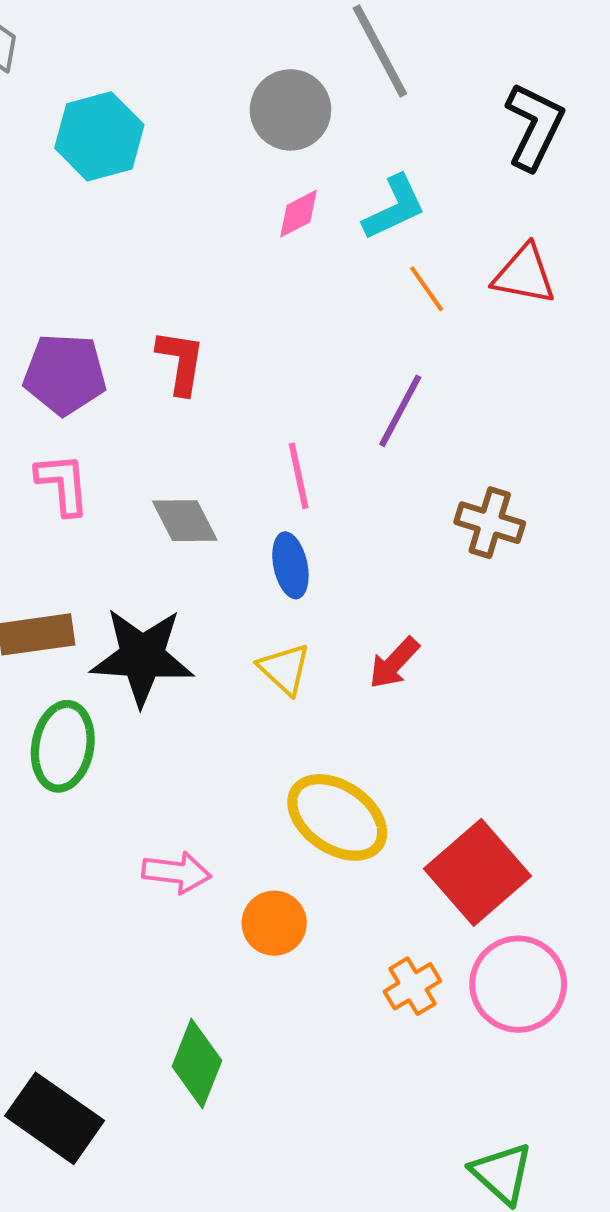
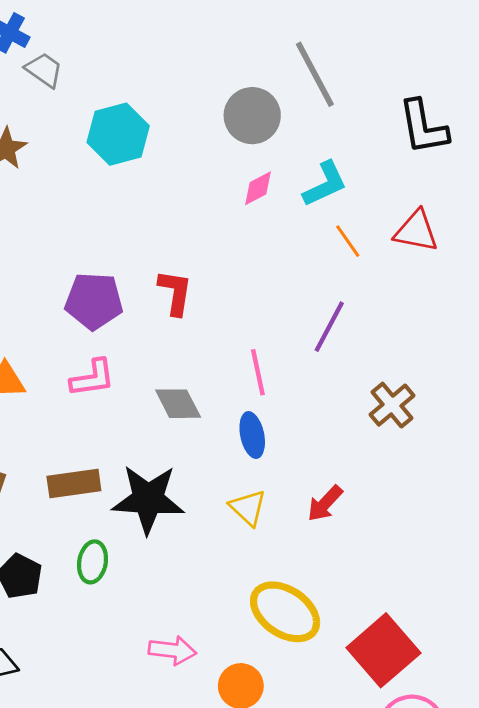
black L-shape: (534, 126) -> (423, 127), turned 144
pink L-shape: (63, 484) -> (93, 378), turned 87
brown cross: (490, 523) -> (392, 405), turned 33
green ellipse: (63, 746) -> (93, 562), size x0.7

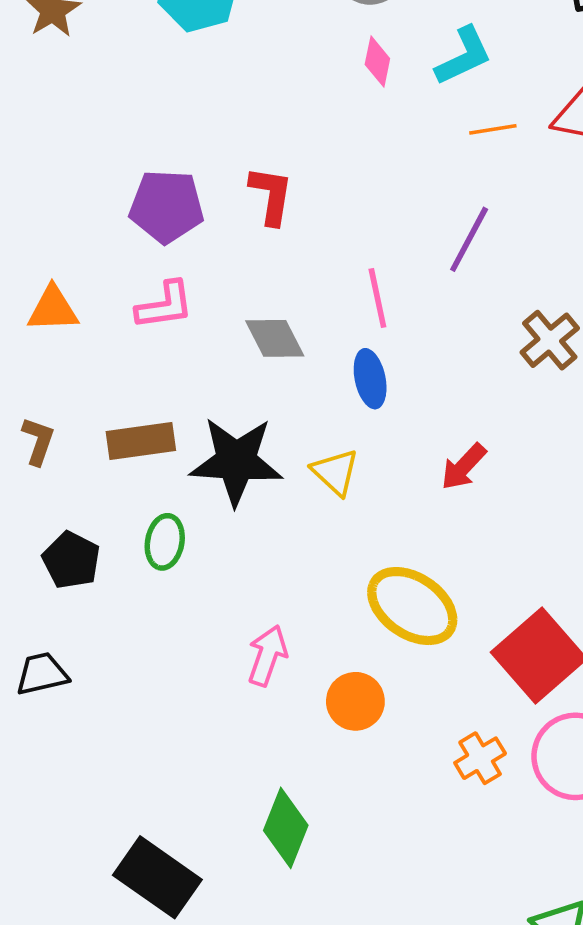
pink diamond: (258, 188) -> (377, 61), turned -51
orange line: (348, 241) -> (493, 129), turned -64
yellow triangle: (248, 508) -> (335, 472), moved
pink arrow: (172, 650) -> (267, 656), turned -78

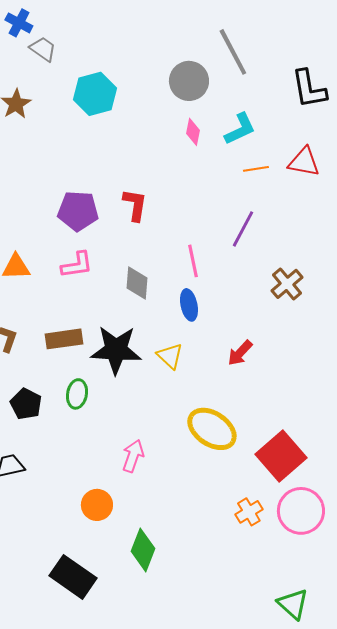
gray diamond: (275, 338) -> (137, 283), turned 32
orange circle: (355, 701) -> (97, 505), moved

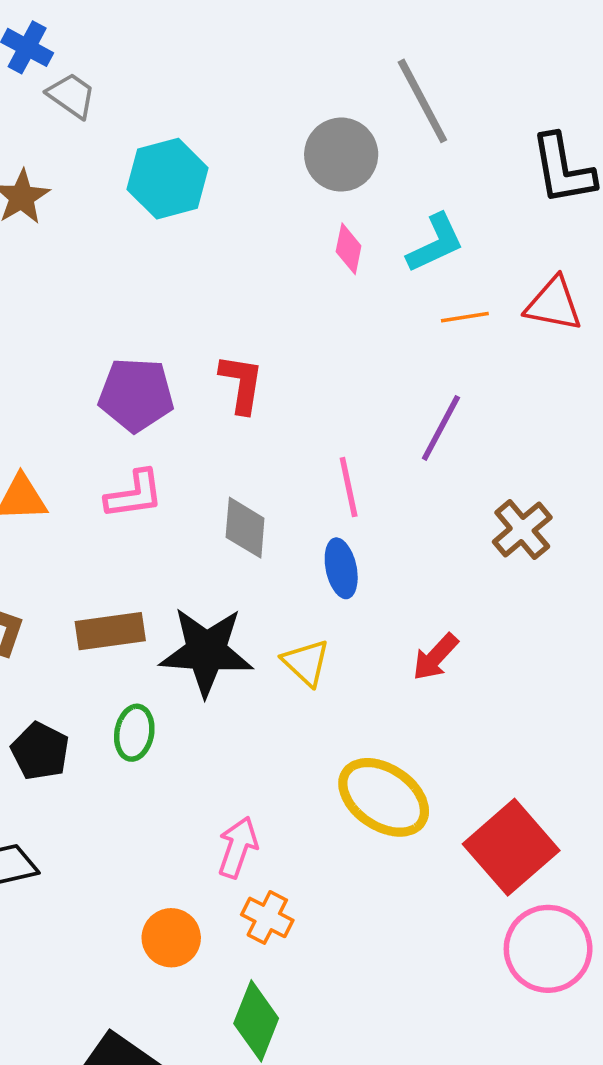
orange cross: (249, 512) -> (267, 917), moved, turned -32

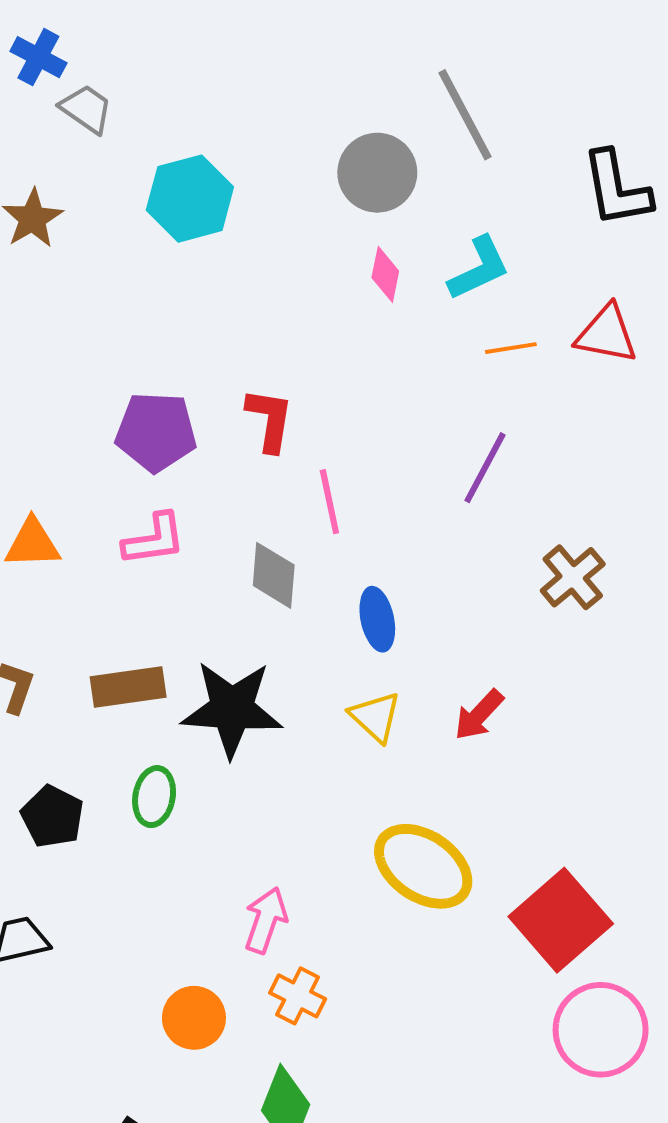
pink line: (349, 487) -> (329, 502), moved
yellow triangle: (306, 663) -> (375, 717), moved

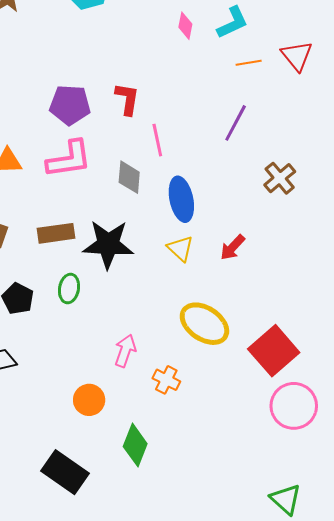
red triangle: (607, 334) -> (297, 56), turned 40
pink L-shape: (154, 539) -> (69, 159), size x1.4
blue ellipse: (377, 619) -> (181, 199), size x1.4
orange cross: (298, 996) -> (166, 380), moved

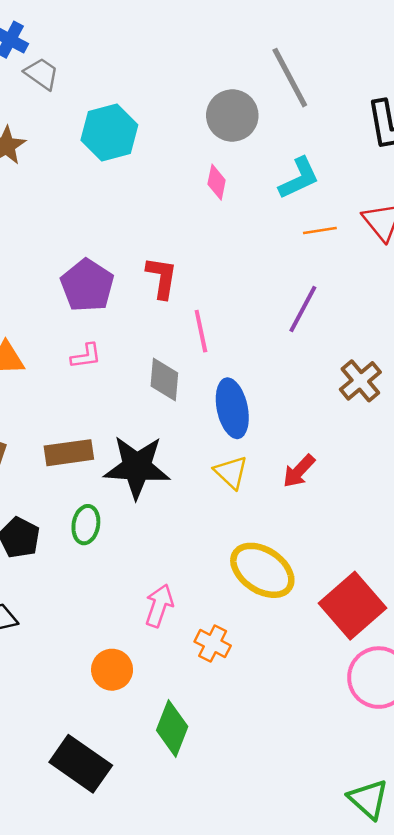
pink diamond: (185, 26) -> (217, 182), moved
purple pentagon: (70, 105) -> (87, 285), turned 30
pink L-shape: (69, 159) -> (86, 356), size x0.5

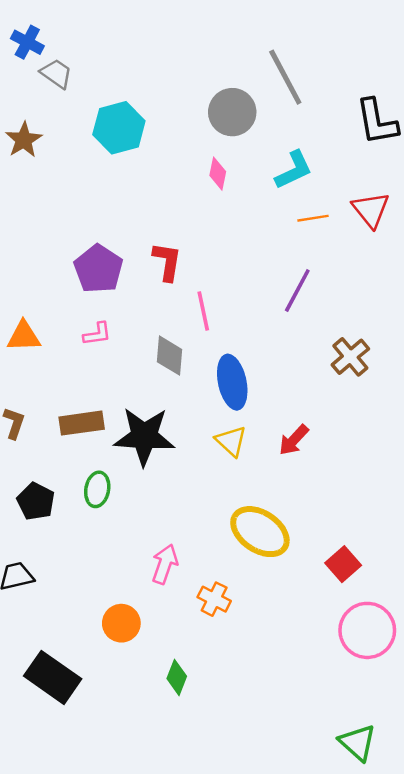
red square: (353, 606) -> (343, 564), size x0.6
green diamond: (172, 728) -> (177, 677), size x0.7
black rectangle: (81, 764) -> (53, 677), moved

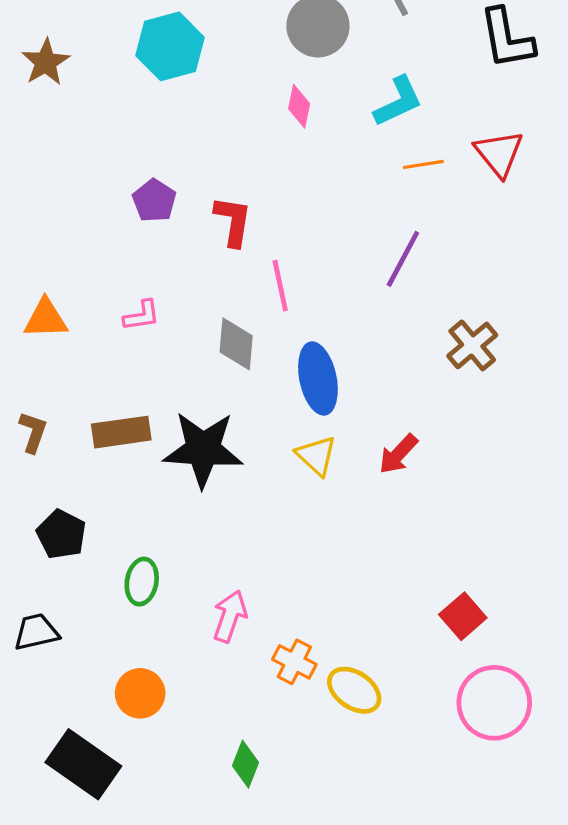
purple pentagon: (98, 269) -> (154, 201), moved, size x0.7
green ellipse: (97, 489) -> (142, 582), moved
yellow ellipse: (260, 532) -> (354, 690), moved, size x0.7
orange circle: (121, 623) -> (140, 693), moved

